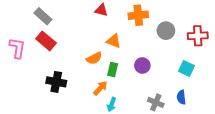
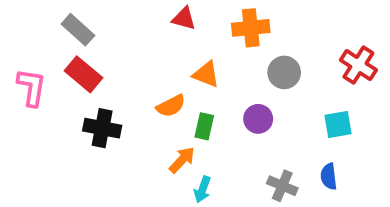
gray circle: (166, 31) -> (284, 72), moved
red cross: (198, 36) -> (358, 65), turned 36
cyan square: (186, 69) -> (338, 124), turned -35
black cross: (56, 82) -> (102, 128), moved

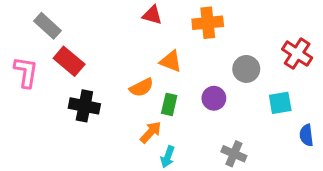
gray rectangle: (78, 30) -> (47, 26), moved
gray circle: (284, 72) -> (246, 69), moved
blue semicircle: (329, 176) -> (306, 135), moved

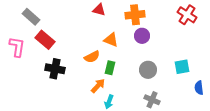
red cross: (297, 54) -> (187, 15), moved
gray circle: (246, 69) -> (148, 70), moved
purple circle: (214, 98) -> (142, 36), moved

